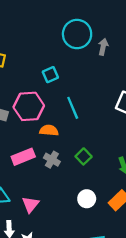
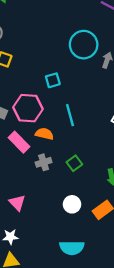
pink rectangle: (23, 157) -> (19, 142), moved, turned 60
gray cross: (52, 160) -> (44, 162), turned 35
pink triangle: (30, 204) -> (17, 203), turned -30

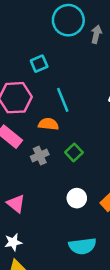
orange semicircle: (44, 134) -> (48, 124), moved

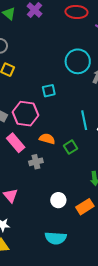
cyan line: (63, 100) -> (84, 120), moved
green square: (74, 152) -> (70, 147), moved

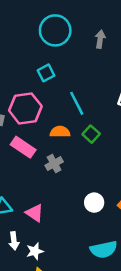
cyan circle: (78, 61) -> (55, 30), moved
cyan line: (84, 120) -> (77, 103), moved

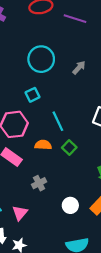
gray arrow: (100, 39) -> (79, 68), turned 32
gray cross: (54, 164) -> (39, 183), moved
pink triangle: (35, 213) -> (20, 213), turned 35

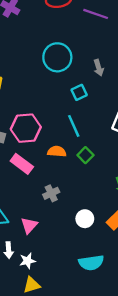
gray arrow: (79, 68) -> (99, 68), turned 120
cyan square: (32, 95) -> (79, 92), moved

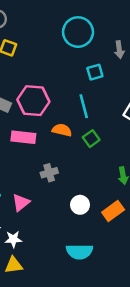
pink rectangle: (22, 164) -> (23, 137), turned -40

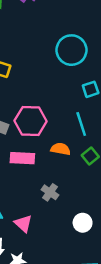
gray cross: (49, 173) -> (50, 192), turned -35
pink triangle: (21, 203) -> (23, 224), turned -36

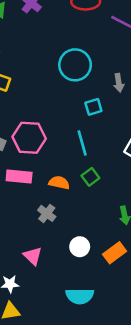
orange semicircle: (61, 149) -> (59, 183), moved
pink triangle: (23, 224) -> (33, 256), moved

